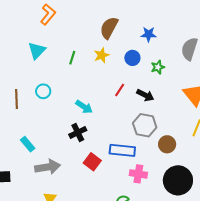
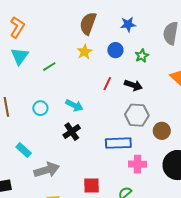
orange L-shape: (48, 14) -> (17, 27), moved
green line: (72, 58) -> (49, 67), moved, turned 48
cyan circle: (43, 91) -> (40, 108), moved
red square: (92, 162) -> (92, 186), moved, turned -30

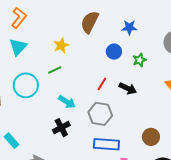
yellow star: (85, 52) -> (61, 45), moved
green line: (49, 67) -> (55, 70), moved
cyan circle: (40, 108) -> (26, 85), moved, size x1.6
gray hexagon: (137, 115) -> (100, 114), moved

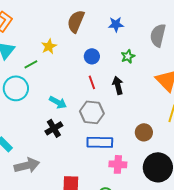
blue circle: (114, 52) -> (92, 56), moved
green line: (55, 70) -> (31, 64), moved
red line: (102, 84) -> (92, 82), turned -48
black arrow: (128, 88) -> (118, 85), turned -126

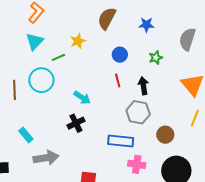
gray hexagon: (92, 112) -> (138, 112), moved

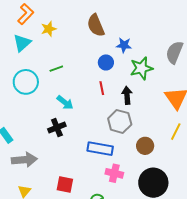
brown semicircle: (107, 18) -> (96, 25), turned -55
blue star: (146, 25) -> (124, 45), moved
yellow star: (78, 41) -> (49, 29), moved
green line: (58, 57) -> (56, 69), moved
green star: (156, 58) -> (141, 68), size x1.6

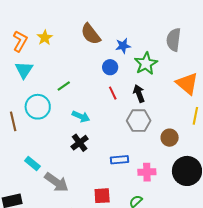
yellow star: (49, 29) -> (45, 38), moved
blue rectangle: (100, 149) -> (120, 160), moved, size x0.7
gray arrow: (24, 160) -> (56, 182), turned 55

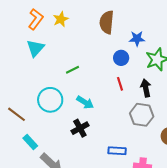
brown semicircle: (91, 34) -> (107, 22), turned 35
cyan circle: (38, 107) -> (50, 100), moved
brown line: (13, 121) -> (17, 114), moved, turned -48

